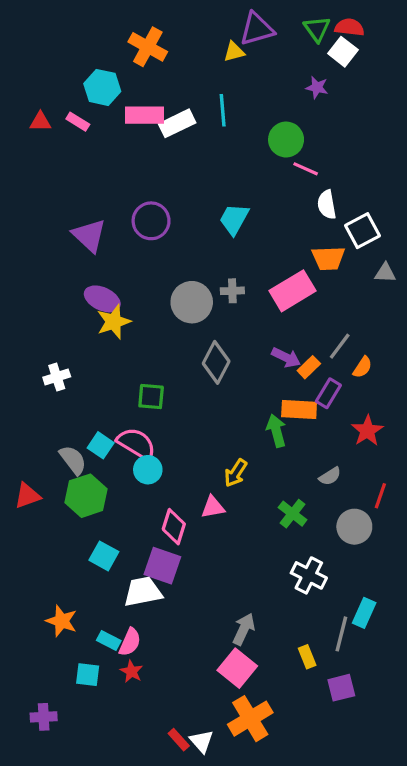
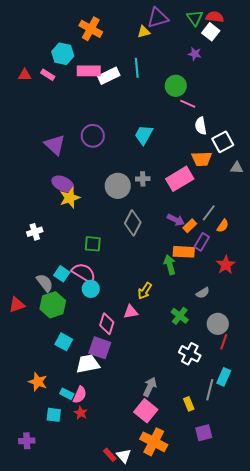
red line: (380, 496) -> (224, 342), moved
purple square: (341, 688) -> (204, 433), moved
orange cross: (250, 719) -> (154, 442), turned -32

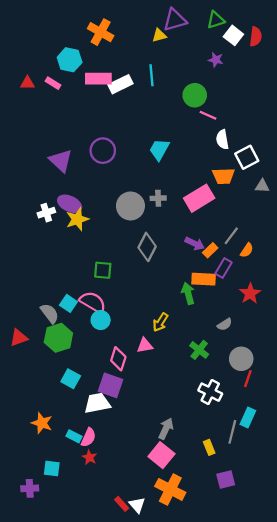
red semicircle: (215, 17) -> (256, 37), moved, turned 90
green triangle: (195, 18) -> (216, 20), turned 48
white cross: (35, 232) -> (46, 213), moved
cyan square: (54, 415) -> (52, 468), moved

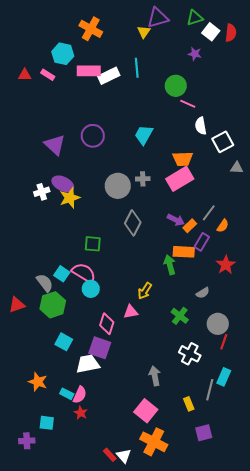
yellow triangle: (159, 35) -> (144, 32), turned -40
orange trapezoid: (223, 176) -> (183, 159), moved
gray arrow: (166, 429) -> (155, 376), moved, turned -36

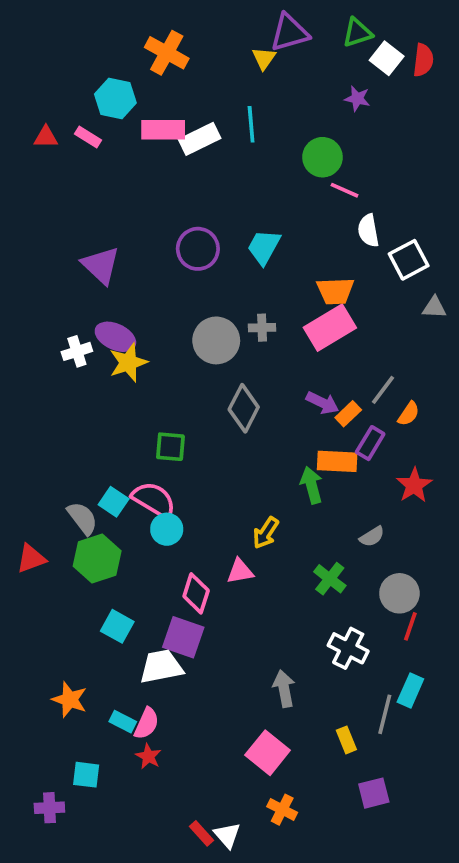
purple circle: (93, 136) -> (198, 249), moved
orange cross: (154, 442) -> (282, 810), size x0.6

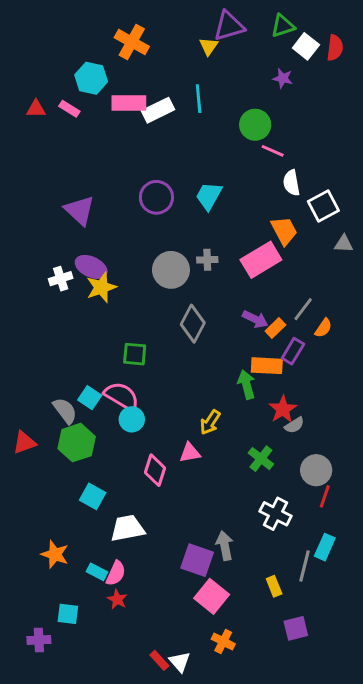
orange trapezoid: (335, 291) -> (284, 231), moved, turned -116
red star: (414, 485) -> (283, 409), moved
purple square: (183, 637) -> (197, 560), moved

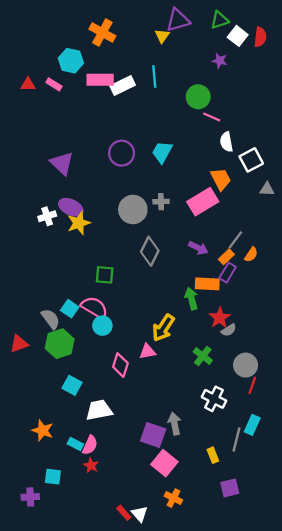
orange rectangle: (275, 328) -> (226, 257), moved
yellow arrow: (210, 422) -> (163, 328), size x1.4

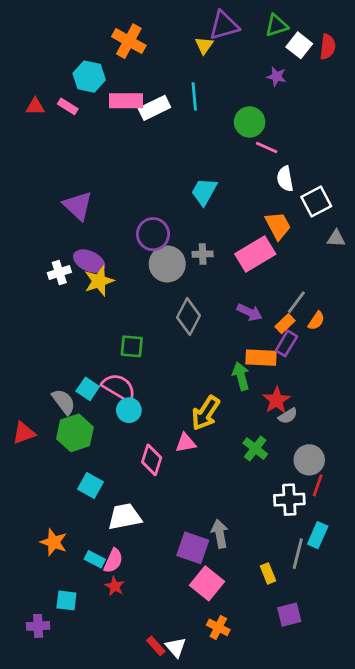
purple circle: (122, 153) -> (153, 234), moved
white cross: (214, 399) -> (289, 500), moved, turned -30

